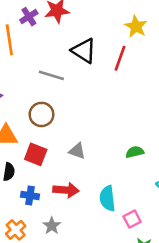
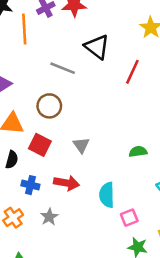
red line: (120, 58) -> (132, 72), moved
gray triangle: (77, 151) -> (81, 145), turned 30

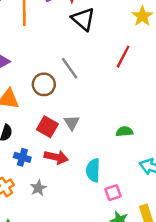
black triangle: (97, 47) -> (83, 19), moved
gray line: (63, 68) -> (70, 68), moved, turned 30
red square: (40, 145) -> (47, 127), moved

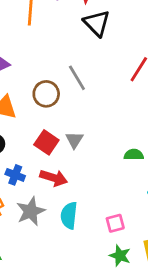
cyan semicircle: (93, 170) -> (69, 215), moved
gray star: (38, 188) -> (31, 211), size x1.5

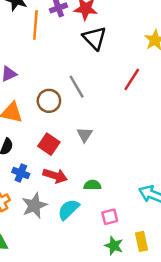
gray triangle: (74, 140) -> (85, 135), moved
green semicircle: (134, 155) -> (92, 185), moved
cyan semicircle: (69, 215) -> (69, 209), turned 40

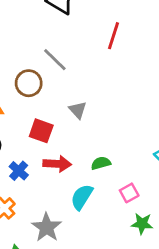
blue cross: (21, 173) -> (19, 171), turned 35
gray star: (34, 205) -> (47, 227), moved

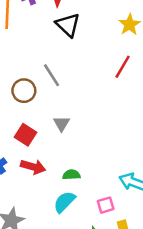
red line: (114, 36) -> (123, 67), moved
pink square: (129, 193) -> (106, 205), moved
cyan semicircle: (82, 197) -> (64, 202), moved

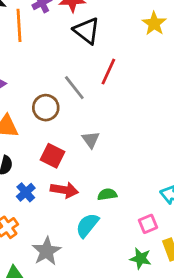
red line: (123, 67) -> (108, 72), moved
cyan semicircle: (64, 202) -> (87, 225), moved

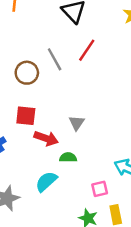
gray triangle: (91, 140) -> (77, 123), moved
red square: (52, 156) -> (26, 116), turned -30
red arrow: (64, 190) -> (46, 138), moved

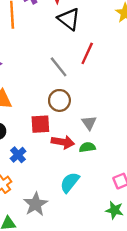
brown circle: (27, 73) -> (59, 100), moved
green semicircle: (68, 157) -> (87, 147), moved

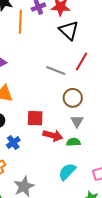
gray line: (59, 67) -> (56, 71), turned -36
brown circle: (59, 100) -> (73, 98), moved
cyan semicircle: (70, 182) -> (67, 172), moved

